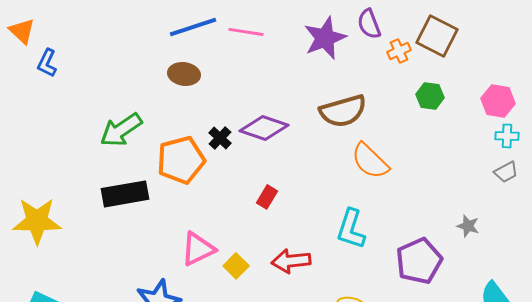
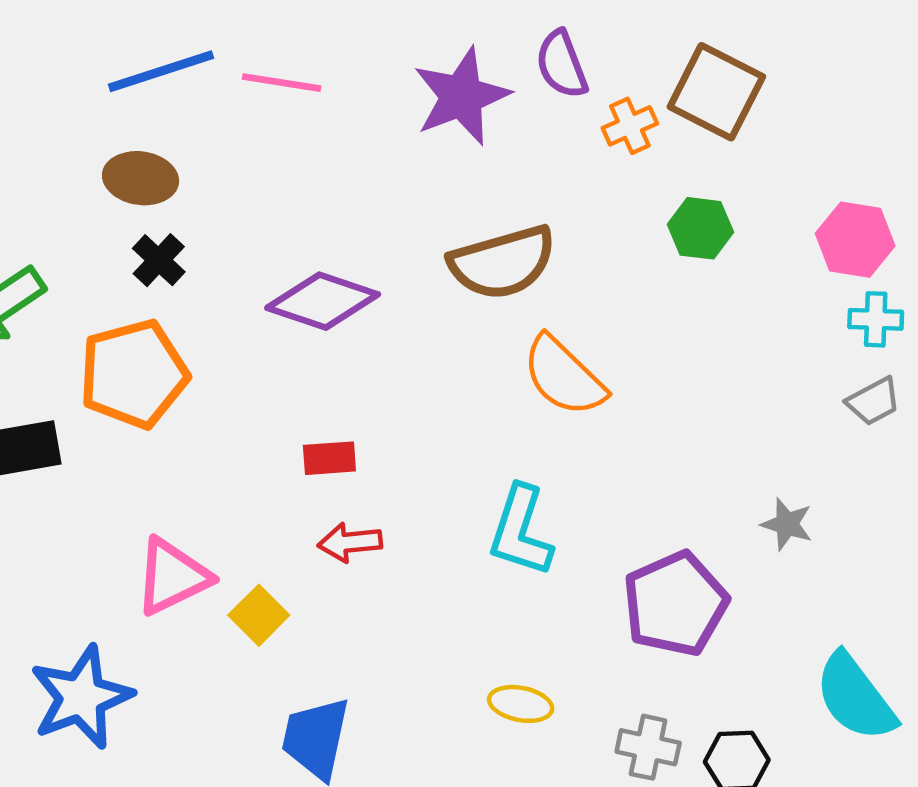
black cross: (220, 138) -> (159, 260), moved
red rectangle: (267, 197) -> (329, 458), turned 55
red arrow: (291, 261) -> (350, 542), moved, size x0.7

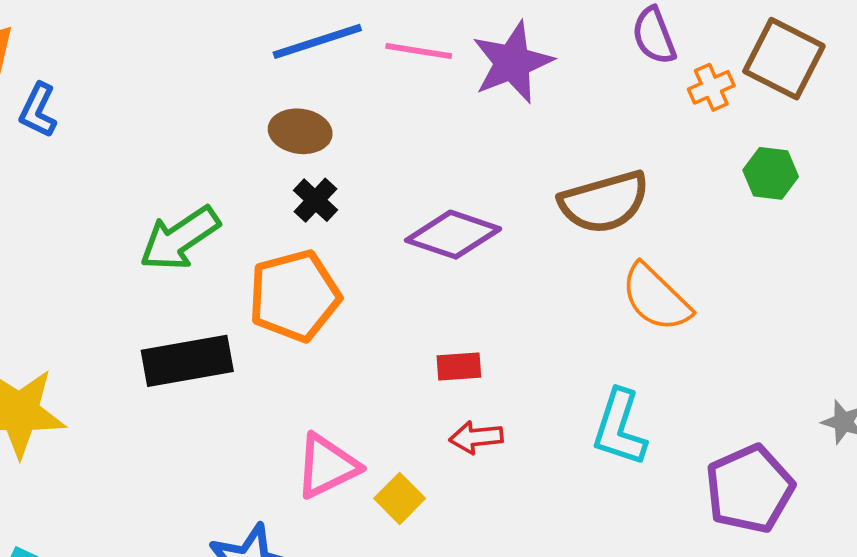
purple star: (461, 96) -> (512, 62), moved

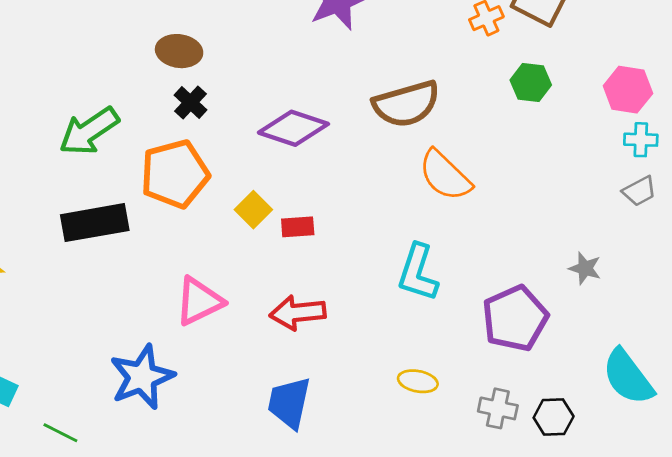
red arrow: (476, 437) -> (298, 313), moved, size x1.4
yellow square: (400, 498) -> (253, 210), moved

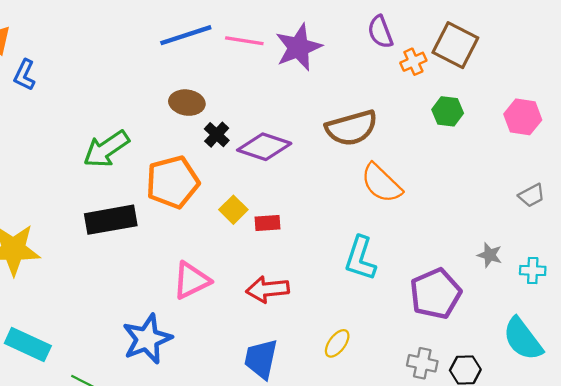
brown ellipse: (179, 51) -> (187, 103), moved
black cross: (191, 103) -> (217, 135), moved
cyan cross: (641, 140) -> (533, 270), moved
yellow ellipse: (418, 381) -> (337, 343), moved, turned -64

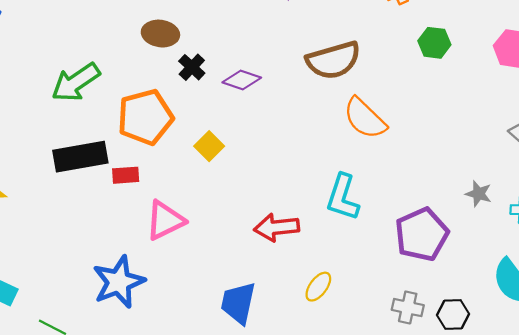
purple diamond: (264, 147) -> (242, 80), size x0.7
red rectangle: (268, 223) -> (126, 175), moved
red arrow: (268, 289) -> (277, 227), moved

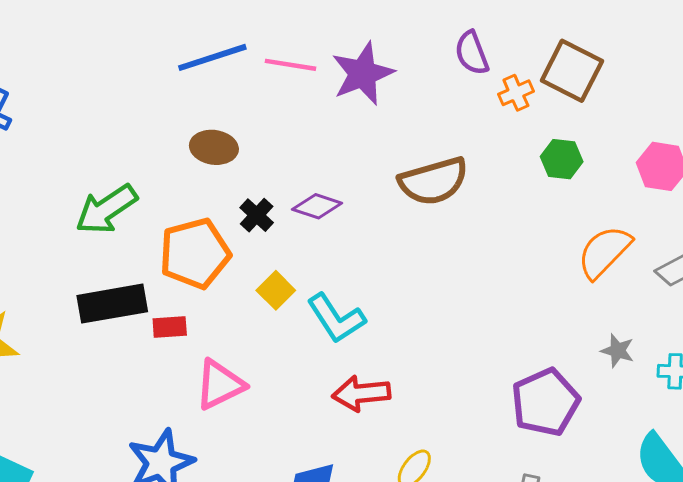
black cross: (192, 67) -> (257, 215), moved
orange semicircle: (365, 118) -> (604, 252), moved, turned 90
cyan L-shape: (343, 197) -> (336, 318), moved, turned -51

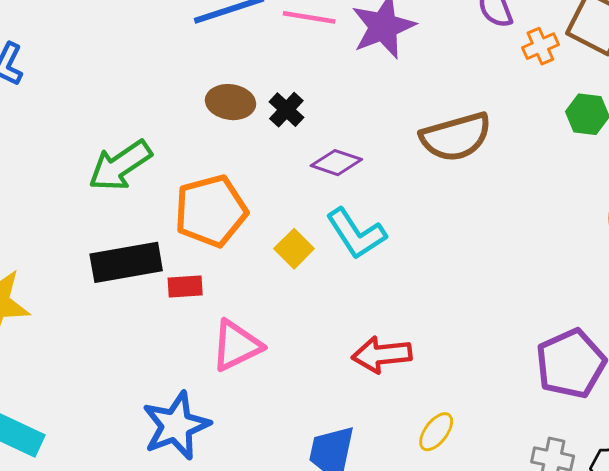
black cross: (257, 215) -> (286, 110), moved
cyan L-shape: (336, 318) -> (356, 234), moved

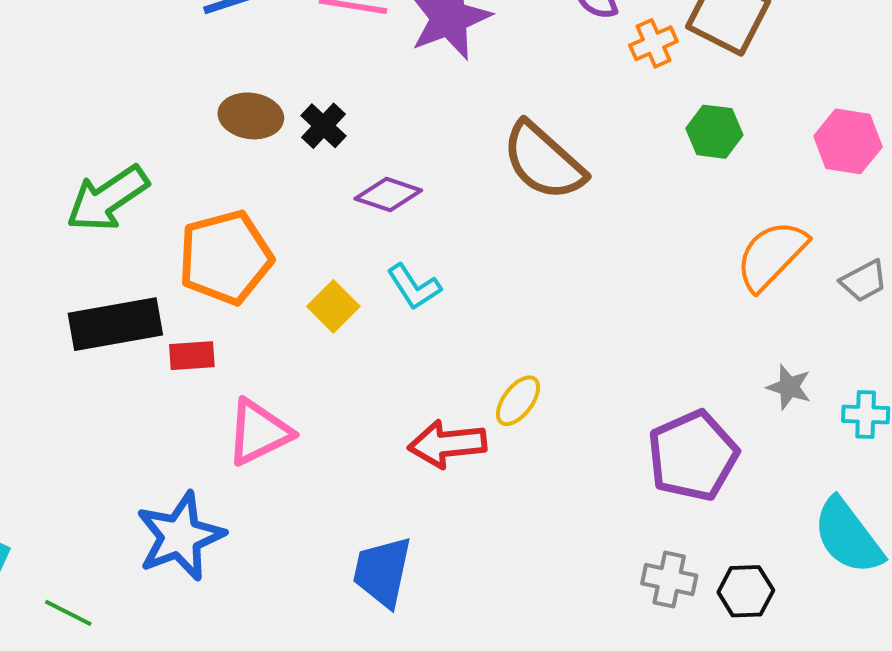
brown semicircle: (456, 137) -> (544, 161), turned 58
cyan L-shape: (356, 234) -> (414, 287), size x0.7
yellow ellipse: (436, 432) -> (518, 401), moved

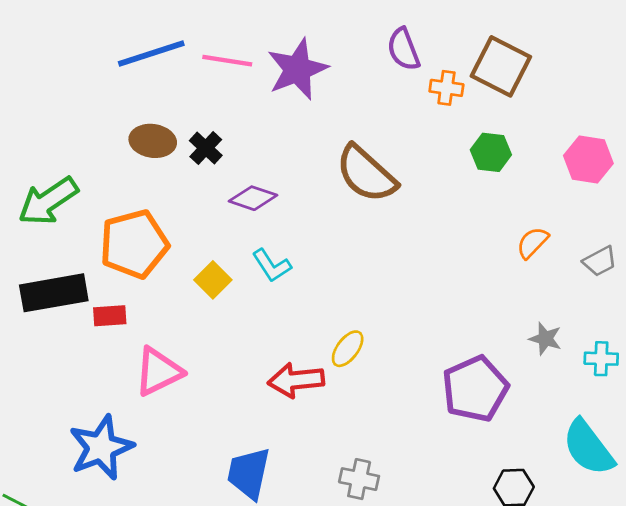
orange cross: (653, 43) -> (446, 88), turned 32
orange semicircle: (771, 255) -> (532, 243), size x0.6
gray cross: (669, 579) -> (359, 479), moved

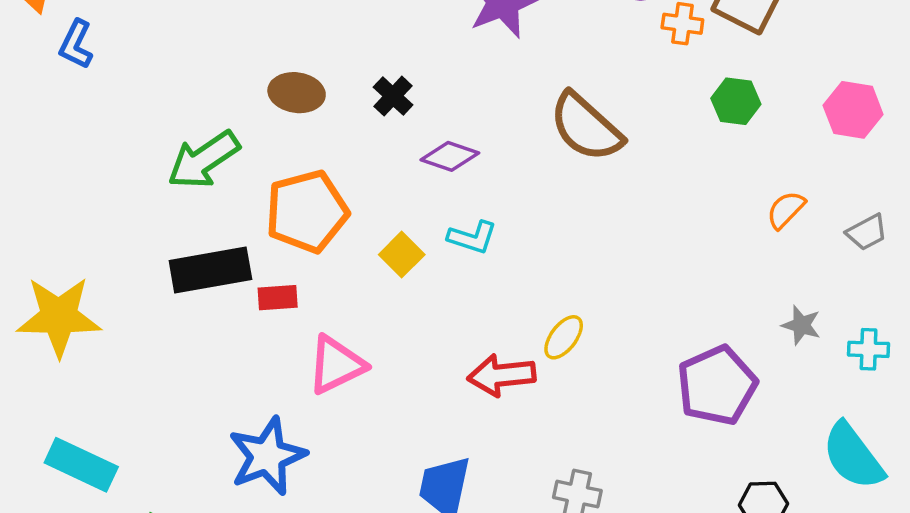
brown ellipse: (153, 141) -> (297, 93), moved
cyan L-shape: (272, 266) -> (472, 237), turned -39

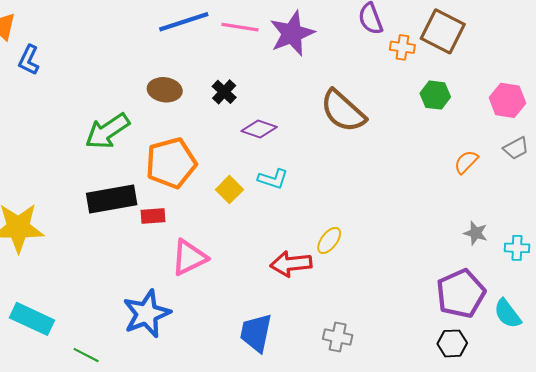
gray trapezoid: (867, 232) -> (516, 148), moved
purple pentagon: (717, 386) -> (461, 294), moved
cyan semicircle: (853, 456) -> (507, 314), size x0.7

